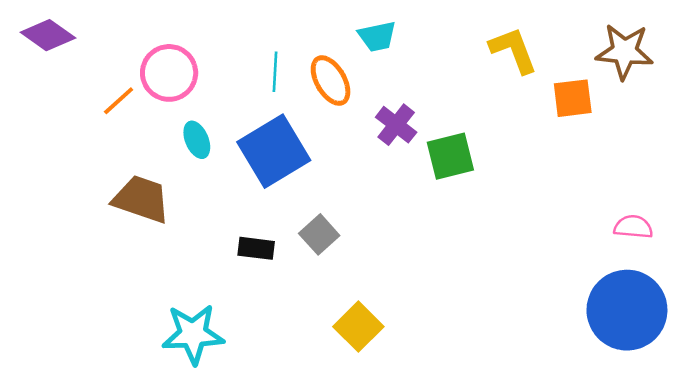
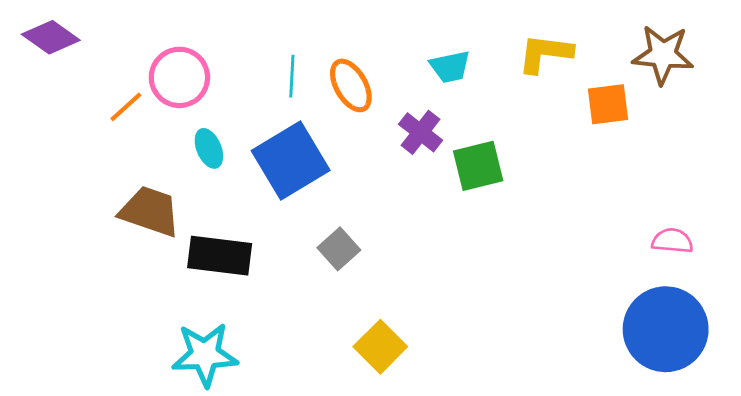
cyan trapezoid: (377, 36) -> (450, 67), moved
yellow L-shape: (513, 50) -> (545, 53), turned -62
black rectangle: (256, 248) -> (220, 256), moved, size x1.6

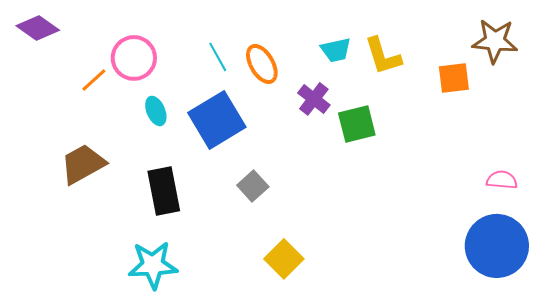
yellow L-shape: (545, 53) -> (383, 56), moved, turned -114
cyan line: (292, 76) -> (218, 57), turned -32
brown trapezoid: (150, 211) -> (83, 164), moved, turned -48
black rectangle: (220, 256) -> (164, 191), turned 72

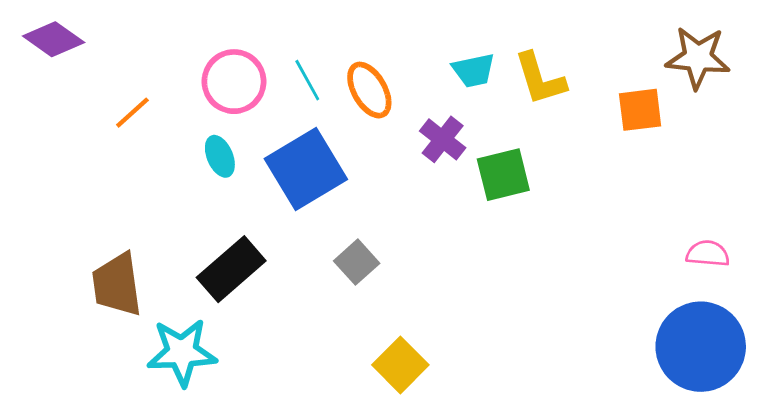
pink circle: (134, 58) -> (234, 82), moved
brown trapezoid: (83, 164) -> (117, 285), moved, turned -69
black rectangle: (164, 191) -> (231, 269), turned 60
cyan star: (153, 265) -> (182, 352), moved

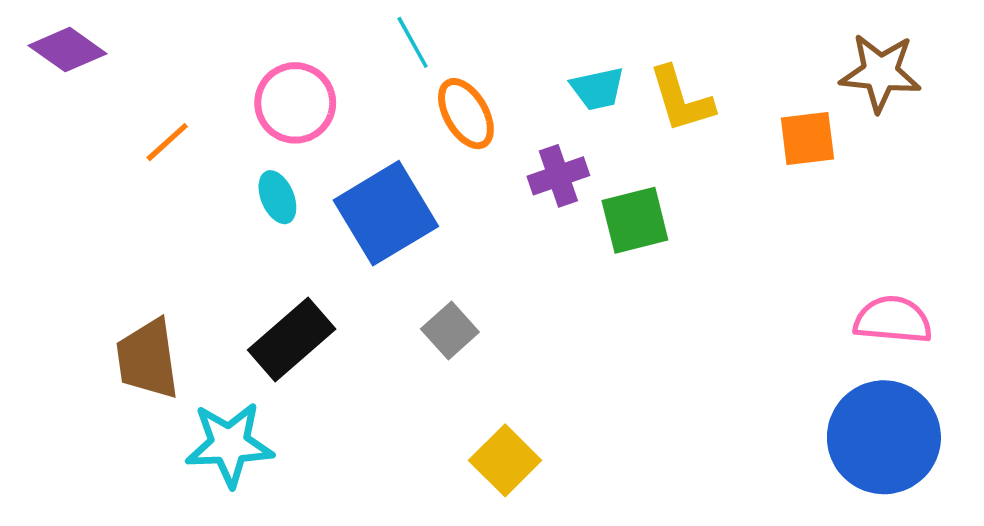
cyan line: (307, 80) -> (413, 42), moved
purple cross: (443, 139) -> (558, 176), turned 33
pink semicircle: (708, 254) -> (893, 320), size x1.4

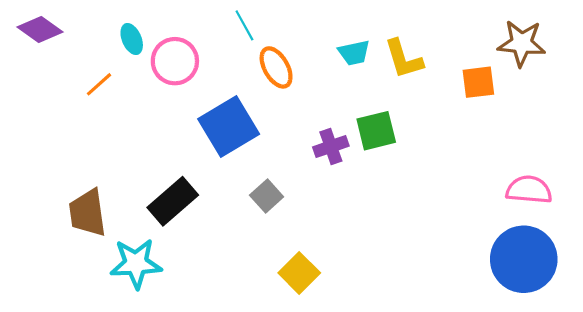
purple cross: (558, 176) -> (331, 146), moved
cyan ellipse: (277, 197) -> (132, 39), moved

